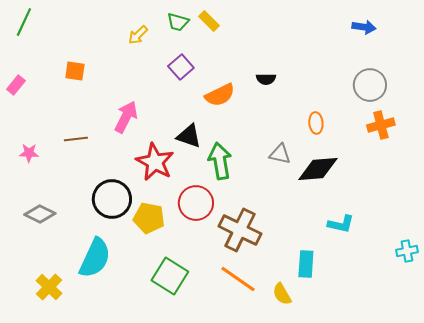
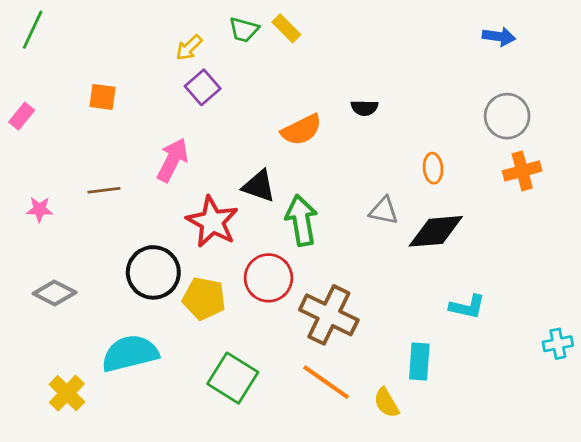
purple square: (181, 67) -> (203, 87), moved
cyan semicircle: (95, 258) -> (130, 353), turned -129

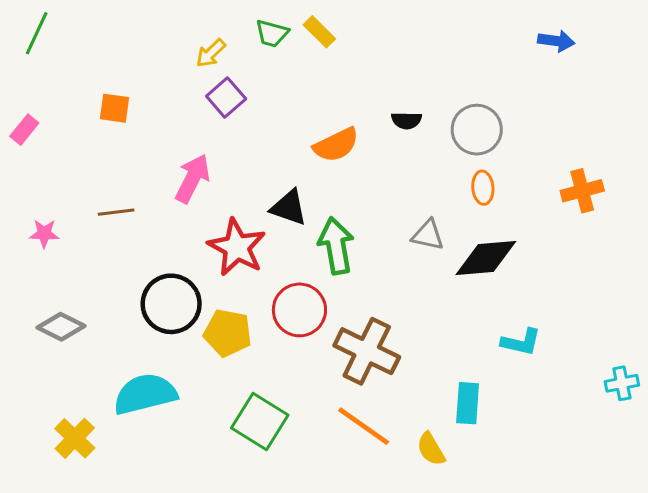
gray circle: (507, 116) -> (477, 130), moved

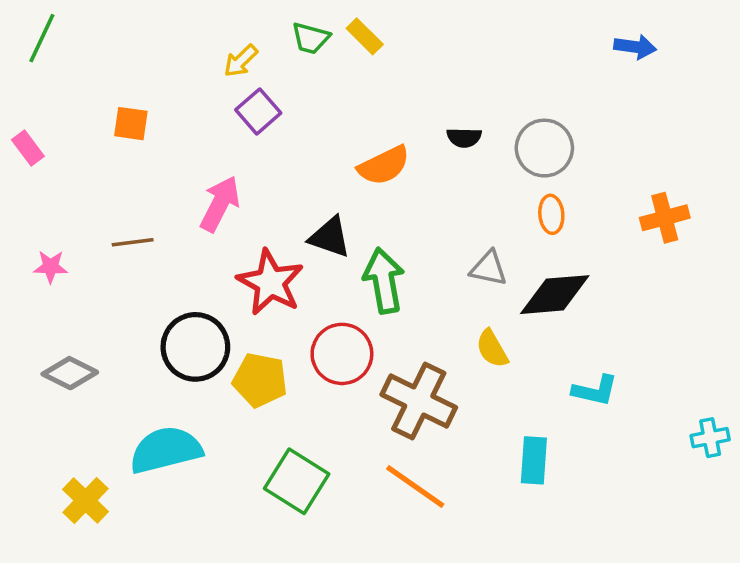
pink rectangle: (24, 130) -> (28, 148), turned -76
yellow semicircle: (431, 449) -> (492, 349), moved

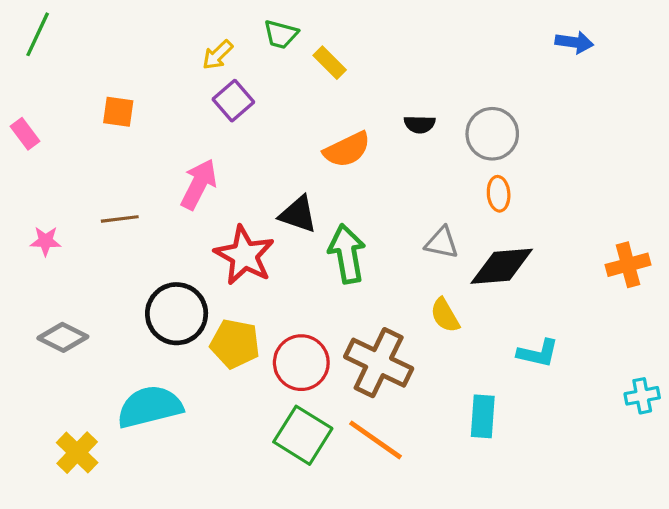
yellow rectangle: (365, 36) -> (330, 63), moved
orange cross: (665, 218) -> (628, 265), moved
red circle: (342, 354) -> (301, 363), moved
green square: (297, 481) -> (303, 435), moved

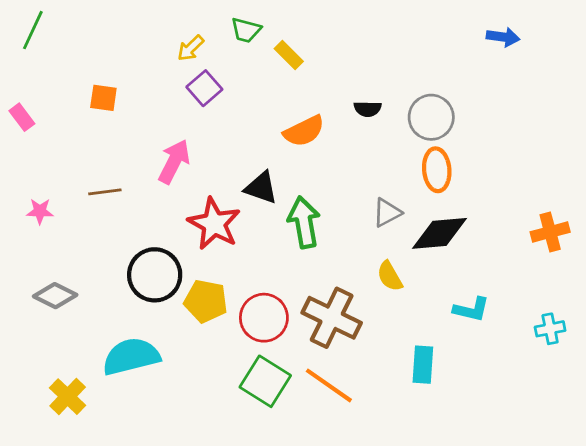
orange ellipse: (499, 194) -> (437, 170), size x1.4
gray triangle: (442, 243) -> (387, 213), turned -40
cyan cross: (642, 396) -> (550, 329), moved

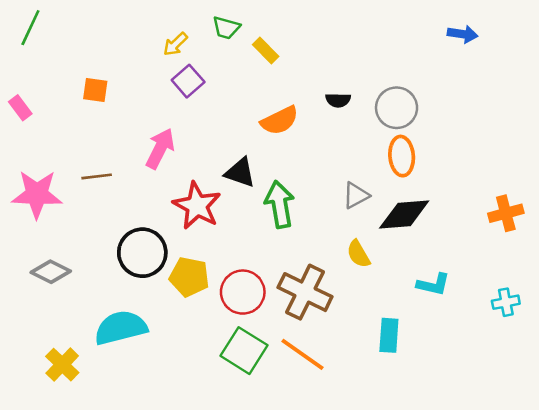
pink star: (40, 211) -> (37, 194), size x2.0

